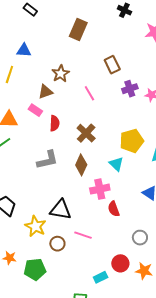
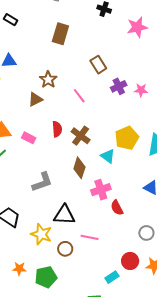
pink rectangle: (35, 110) -> (29, 138), moved
red semicircle: (55, 123) -> (57, 129), moved
gray L-shape: (47, 160) -> (42, 182), moved
cyan triangle: (116, 164) -> (108, 156), moved

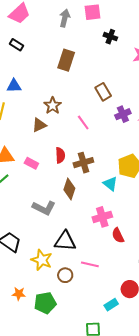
brown cross: (81, 136) -> (83, 163), turned 36
brown diamond: (79, 168) -> (69, 189), moved
gray L-shape: (42, 182) -> (44, 208), turned 45

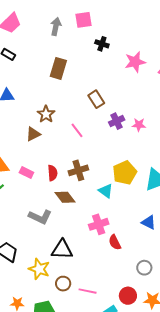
red semicircle: (60, 155) -> (53, 173), moved
brown diamond: (69, 189) -> (65, 197), turned -55
pink line: (90, 264) -> (88, 291), moved

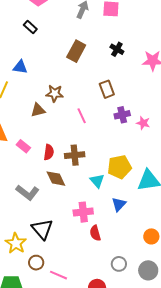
black cross: (102, 44) -> (117, 49), moved
brown star: (46, 114) -> (55, 93), turned 30
blue triangle: (149, 222) -> (119, 204), moved, turned 35
black triangle: (62, 250) -> (42, 229), turned 35

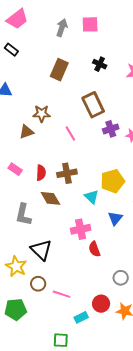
brown rectangle: (107, 89) -> (93, 105), size x1.4
gray L-shape: (28, 192) -> (23, 215), turned 70

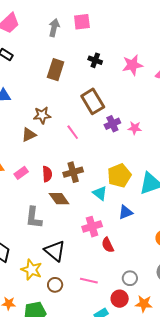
pink rectangle: (15, 169) -> (21, 173), turned -64
blue triangle: (115, 218) -> (126, 212), turned 35
gray circle: (121, 278) -> (130, 278), moved
pink line: (62, 294) -> (89, 281), moved

